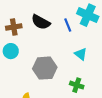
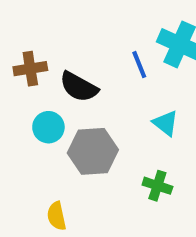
black semicircle: (41, 22) -> (79, 87), moved
cyan circle: (11, 51) -> (48, 127), moved

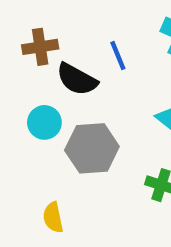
blue line: (139, 65) -> (118, 55), moved
brown cross: (30, 69) -> (40, 47), moved

